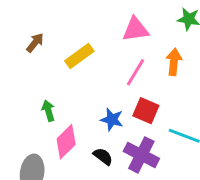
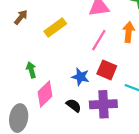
purple cross: (141, 155) -> (103, 104), turned -30

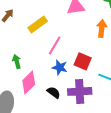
pink line: (99, 40) -> (55, 45), moved

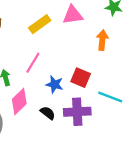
yellow rectangle: (38, 24) -> (40, 24), moved
pink line: (55, 45) -> (33, 63), moved

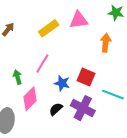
purple cross: (77, 112) -> (83, 108), turned 30
black semicircle: (48, 113) -> (56, 109), turned -80

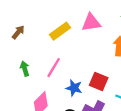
green arrow: (17, 77) -> (25, 69), moved

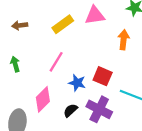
brown arrow: (18, 32) -> (20, 25), turned -136
green arrow: (25, 69) -> (15, 64), moved

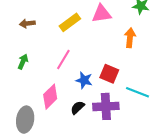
green arrow: (15, 64) -> (23, 62), turned 40
purple cross: (99, 109) -> (106, 106), turned -30

